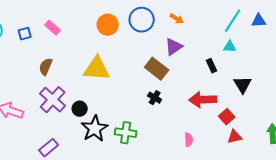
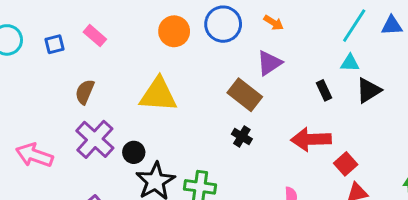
black triangle: (243, 85) -> (369, 90), moved, turned 30

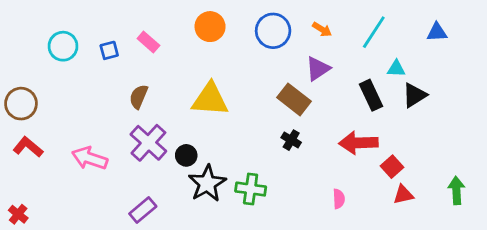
cyan line: (354, 26) -> (374, 32), moved
orange circle: (174, 31) -> (210, 27), moved
black rectangle: (324, 90) -> (371, 95), size x1.5

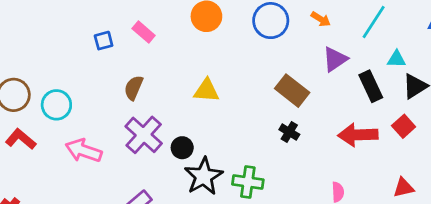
cyan circle: (63, 46) -> (56, 105), moved
purple triangle: (318, 69) -> (335, 59), moved
yellow triangle: (210, 99) -> (206, 91), size x0.7
red square: (392, 167) -> (404, 126), moved

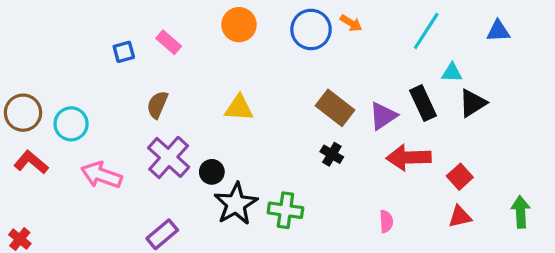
orange arrow: (321, 19) -> (351, 23), moved
purple triangle: (335, 59) -> (383, 116), moved
red square: (404, 126) -> (460, 177), moved

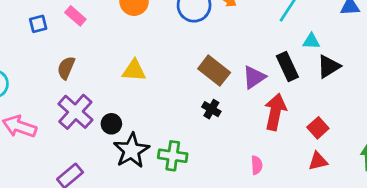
red arrow: (409, 157) -> (275, 112), turned 104

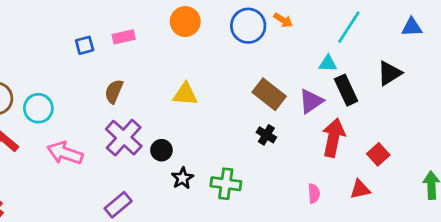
pink rectangle: (75, 16) -> (124, 37), turned -54
cyan triangle: (311, 41) -> (328, 63), moved
black triangle: (329, 67) -> (389, 73), moved
black star: (131, 150) -> (182, 178), size x0.6
red triangle: (318, 161) -> (360, 189), moved

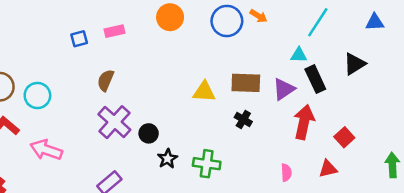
yellow triangle: (185, 94) -> (204, 92), moved
brown rectangle: (269, 94) -> (246, 83), turned -36
pink arrow: (65, 153) -> (46, 150), moved

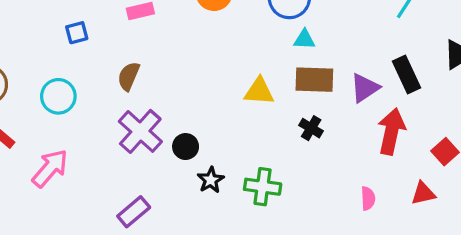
blue square: (79, 39) -> (77, 33), moved
cyan triangle: (299, 55) -> (304, 39), moved
cyan circle: (37, 96) -> (58, 96), moved
pink arrow: (46, 150) -> (50, 168), turned 112

